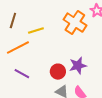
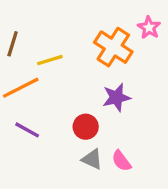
purple star: (78, 66) -> (117, 97), moved

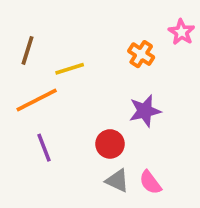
orange cross: (113, 47) -> (141, 54), size x0.6
purple line: (27, 130) -> (44, 148), turned 40

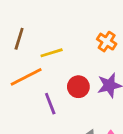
red circle: (110, 144) -> (78, 87), moved
purple line: (44, 148) -> (50, 104), moved

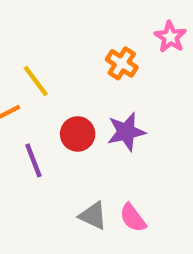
yellow line: (52, 53) -> (36, 81), turned 70

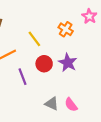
yellow line: (36, 81) -> (34, 39), moved
purple star: (126, 132) -> (68, 63), turned -30

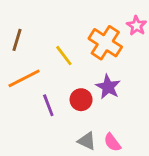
orange cross: (66, 29) -> (105, 43), size x1.6
red circle: (44, 64) -> (81, 100), moved

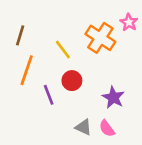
orange line: (24, 78) -> (27, 70), turned -44
purple star: (108, 87) -> (113, 97), moved
red circle: (81, 100) -> (72, 81), moved

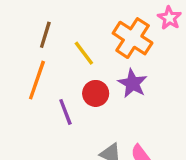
brown line: (20, 35) -> (45, 35), moved
purple star: (113, 97) -> (133, 83), moved

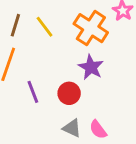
yellow line: (84, 53) -> (44, 27), moved
red circle: (96, 93) -> (69, 93), moved

